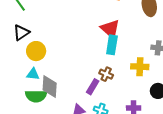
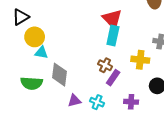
cyan triangle: (33, 74) -> (41, 53), moved
gray diamond: (50, 86) -> (60, 75), moved
purple rectangle: (93, 87) -> (113, 78), moved

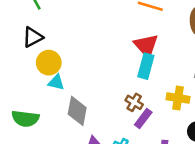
green semicircle: (32, 83) -> (25, 119), moved

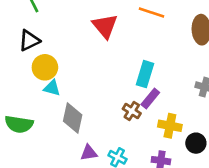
red triangle: (146, 46) -> (105, 26), moved
yellow cross: (178, 98) -> (170, 126), moved
purple rectangle: (143, 118) -> (150, 98), moved

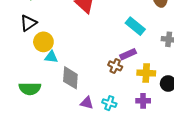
cyan rectangle: (145, 74) -> (135, 26), moved, turned -60
purple rectangle: (150, 98) -> (128, 54), turned 35
purple triangle: (89, 153) -> (87, 103), turned 32

